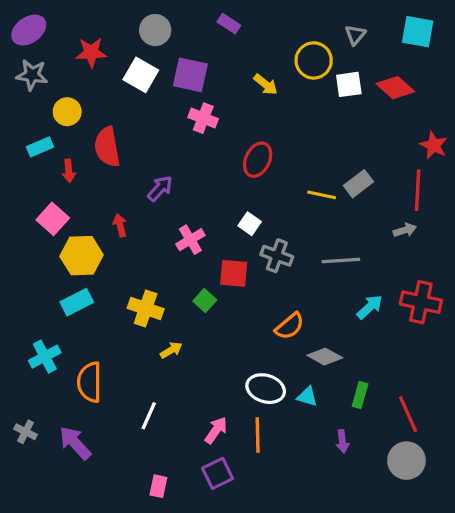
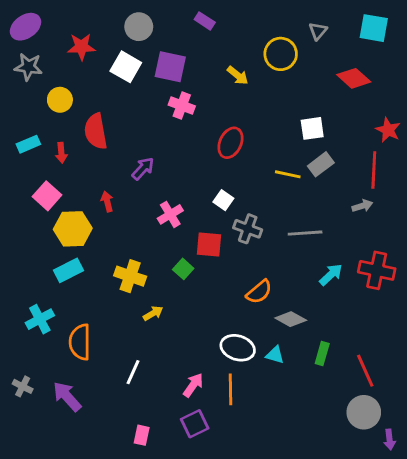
white square: (349, 84) -> (312, 128), moved
cyan rectangle: (40, 147) -> (28, 144), moved
purple arrow: (342, 441) -> (390, 439), moved

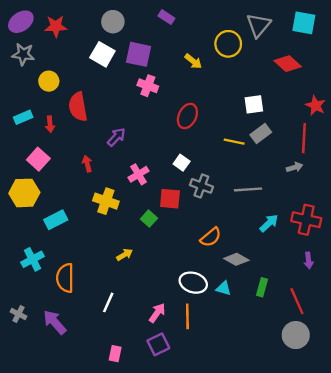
gray triangle: (318, 31) -> (258, 25), size x1.6
red star: (81, 47) -> (56, 26), moved
yellow hexagon: (73, 229) -> (24, 193), moved
yellow cross: (130, 276) -> (106, 201), moved
purple arrow: (390, 439) -> (309, 260), moved

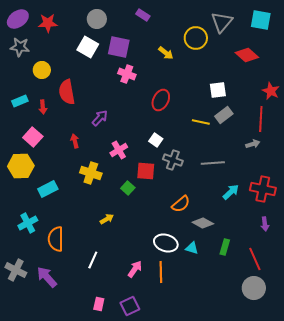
gray cross: (19, 314) -> (16, 270), size x1.5
purple square: (158, 344) -> (130, 306), moved

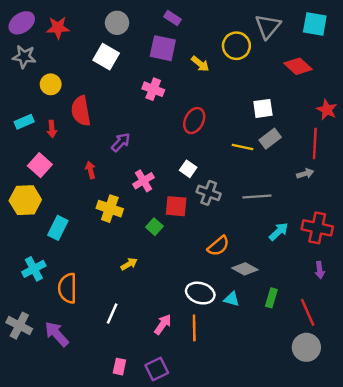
purple square: (119, 47) -> (163, 48), moved
cyan rectangle: (48, 189) -> (58, 228), turned -36

